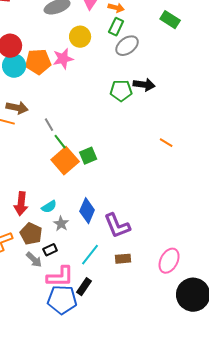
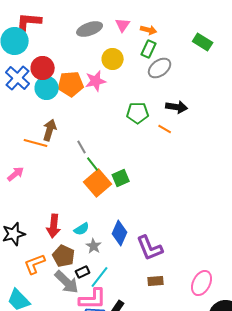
green pentagon: (121, 91) -> (138, 113), moved
brown arrow: (17, 108) -> (50, 130), turned -85
orange line: (166, 143) -> (165, 129), moved
cyan line: (90, 255) -> (100, 277), moved
gray arrow: (34, 260) -> (67, 282), size x1.5

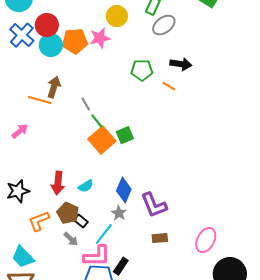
gray star: (94, 246) -> (119, 213), moved
black rectangle: (83, 272) -> (81, 221), moved, turned 64
gray arrow: (67, 282) -> (71, 239), size x0.6

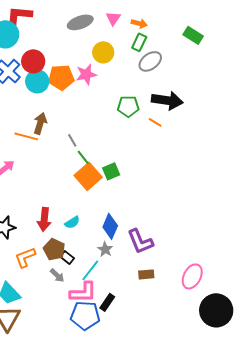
black arrow: (181, 64) -> (167, 100), size x1.4

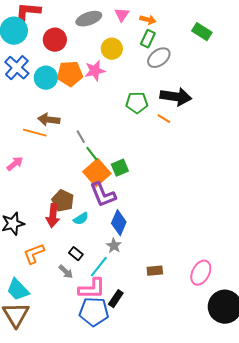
red circle: (33, 61) -> (55, 40), moved
brown arrow: (40, 123) -> (49, 120), turned -100
purple L-shape: (140, 241) -> (103, 195), moved
brown pentagon: (54, 249) -> (63, 201), moved

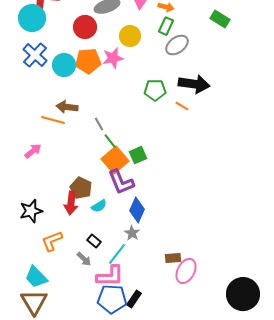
red circle: (55, 40) -> (85, 27), moved
pink ellipse: (201, 273) -> (186, 271), moved
black rectangle: (116, 299) -> (134, 299), moved

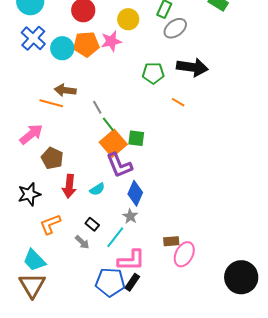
orange line: (182, 106) -> (178, 102), moved
pink arrow: (33, 151) -> (31, 134), size x1.4
green square: (138, 155) -> (136, 138), turned 30
brown pentagon: (81, 188) -> (52, 158), moved
pink L-shape: (110, 276) -> (131, 260), moved

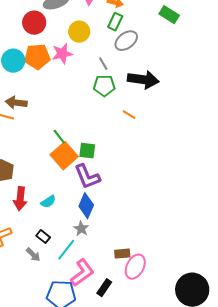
gray line: (97, 107) -> (103, 64), moved
purple L-shape: (119, 165) -> (87, 177), moved
pink L-shape: (131, 260) -> (82, 273), turned -36
black rectangle: (132, 282) -> (104, 288), moved

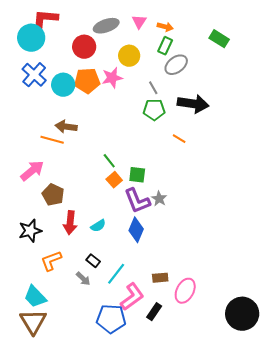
orange square: (64, 156) -> (114, 180), size x0.6
gray star: (81, 229) -> (159, 199), moved
brown rectangle: (122, 254) -> (160, 278), moved

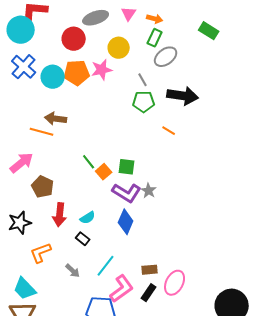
green line: (109, 161) -> (89, 162), moved
purple L-shape: (137, 201) -> (127, 193), turned -36
black rectangle: (93, 261) -> (83, 239), moved
black rectangle: (154, 312) -> (149, 293), moved

